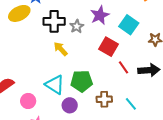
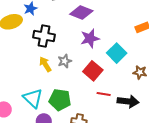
gray star: (77, 26) -> (65, 61), moved
red line: (124, 67) -> (104, 94), turned -56

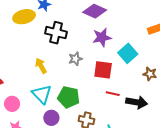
yellow arrow: (45, 64) -> (41, 66), moved
red square: (93, 71) -> (103, 70), turned -36

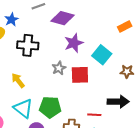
gray star: (75, 59) -> (59, 68), moved
red line: (113, 94) -> (94, 115), moved

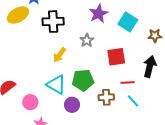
red square: (80, 75) -> (116, 57), moved
yellow arrow: (18, 80) -> (59, 55), moved, turned -98
black arrow: (118, 102) -> (150, 66), turned -70

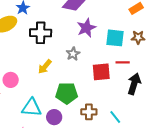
cyan square: (128, 22) -> (115, 38), turned -30
brown star: (155, 36) -> (138, 37), moved
red line: (128, 82) -> (123, 62), moved
cyan triangle: (56, 85) -> (31, 108), moved, turned -30
pink circle: (30, 102) -> (11, 80), moved

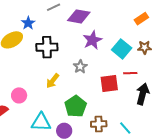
cyan square: (115, 38) -> (122, 49), turned 36
green pentagon: (67, 93) -> (76, 106), turned -30

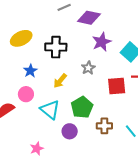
blue star: (28, 23) -> (30, 71), moved
cyan triangle: (41, 122) -> (50, 110), moved, turned 35

